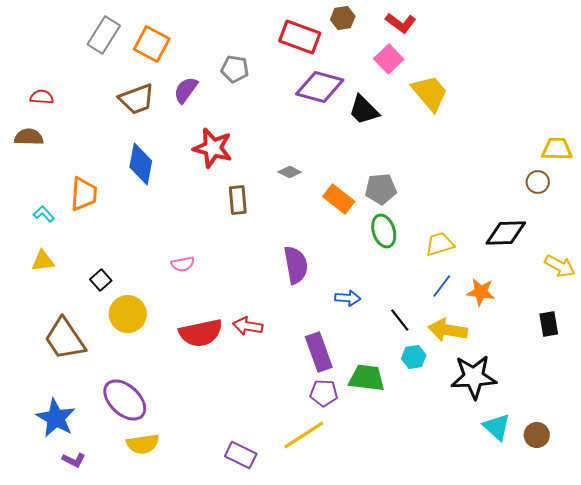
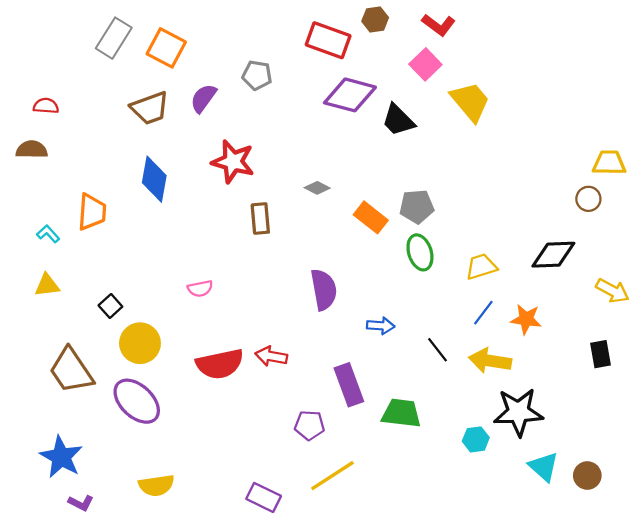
cyan hexagon: (414, 357) -> (476, 439), moved
purple pentagon: (324, 393) -> (310, 425), moved
purple ellipse: (125, 400) -> (137, 401), moved

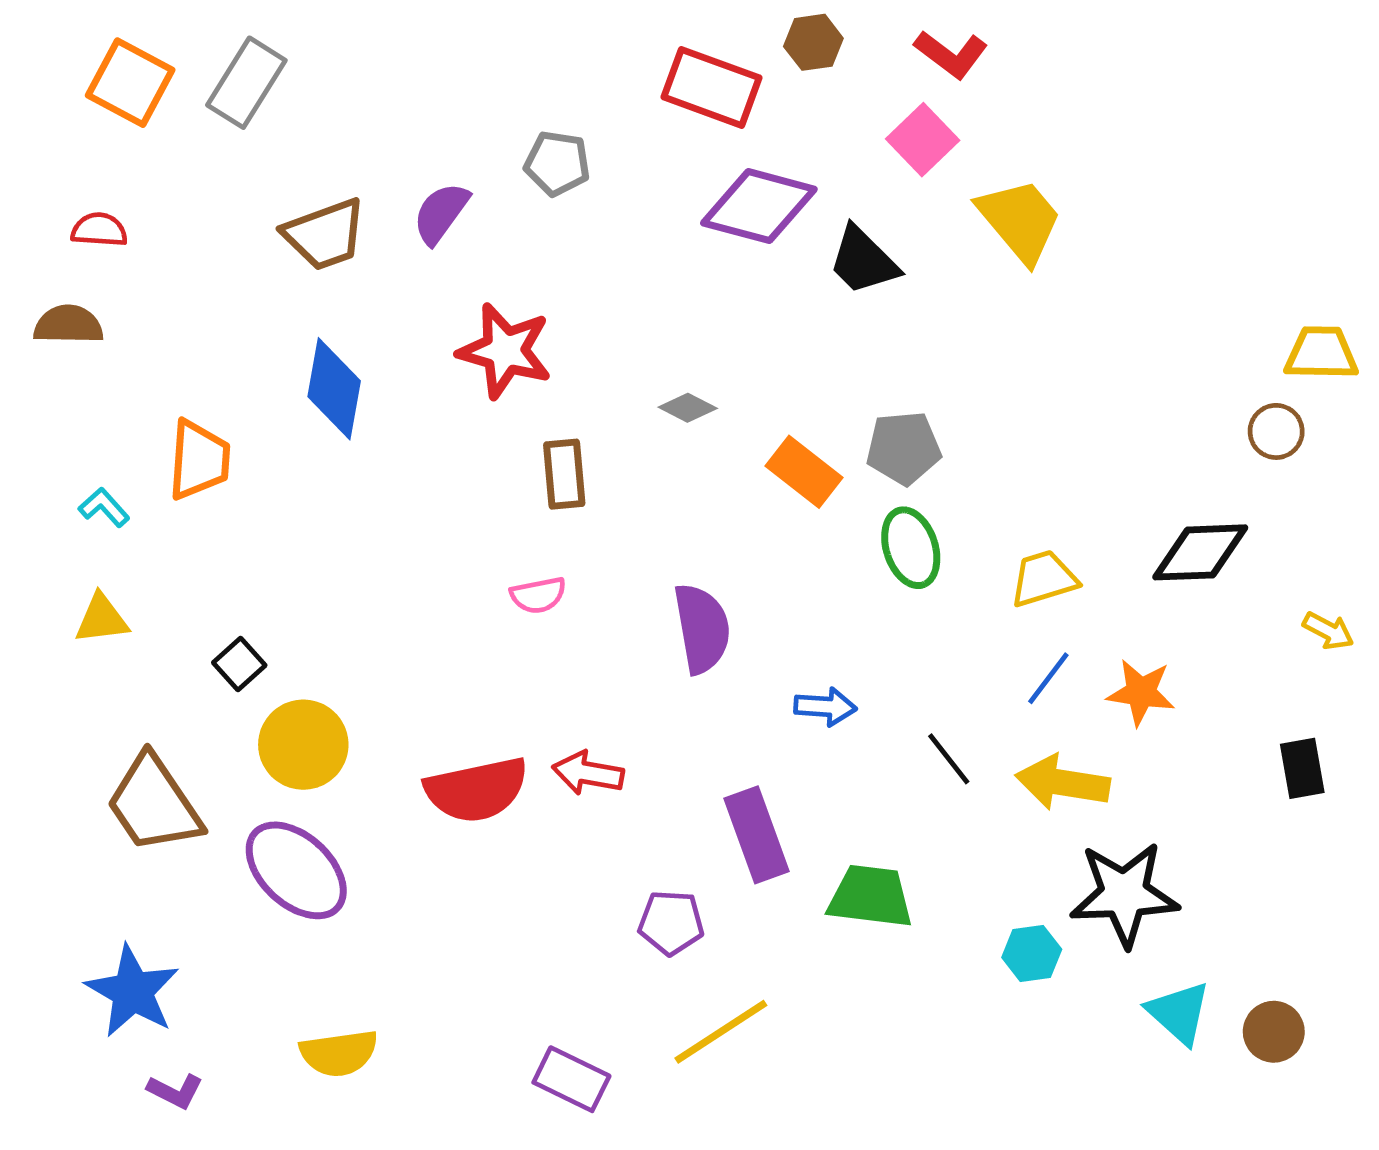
orange square: (166, 48) -> (130, 83), moved
pink semicircle: (200, 289) -> (538, 595), moved
yellow arrow: (612, 291) -> (1328, 631), size x0.7

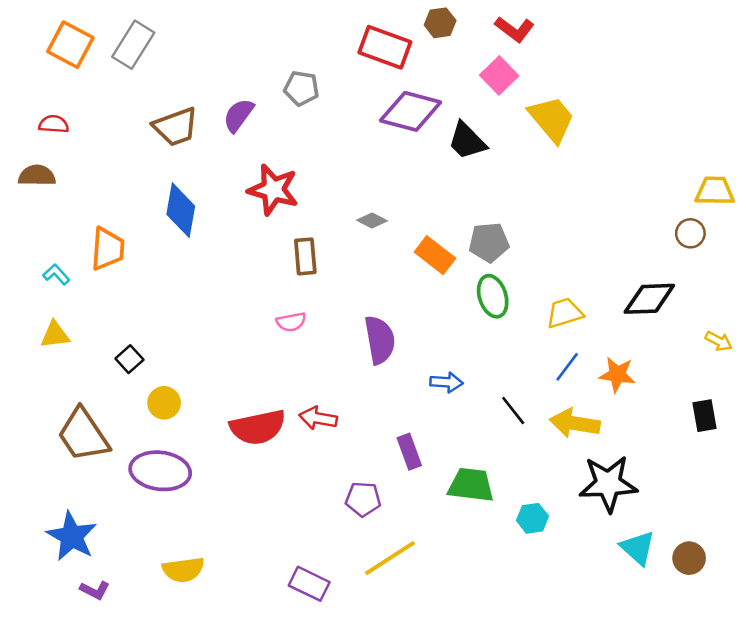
yellow circle: (303, 745) -> (164, 403), size x0.7
purple rectangle: (757, 835) -> (409, 452), size x0.7
purple ellipse: (296, 870) -> (160, 471), turned -36
cyan hexagon: (1032, 953) -> (532, 518), moved

